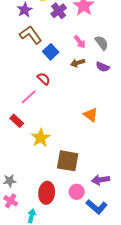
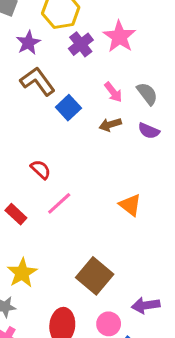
red semicircle: (44, 79) -> (41, 169), moved
pink line: (29, 97) -> (59, 203), moved
yellow star: (41, 138) -> (22, 273), moved
brown square: (68, 161) -> (95, 276), turned 30

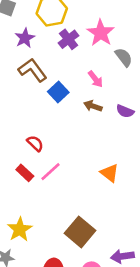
gray semicircle: (147, 94) -> (124, 57), moved
brown arrow: (110, 125) -> (93, 106), turned 36
red rectangle: (16, 214) -> (25, 173), moved

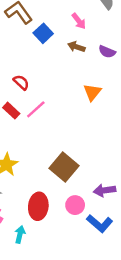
orange triangle: (110, 173) -> (92, 92), moved, turned 30

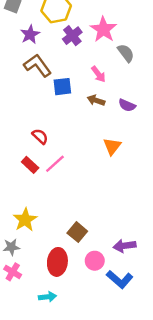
blue square: (43, 33) -> (62, 87), turned 36
brown square: (64, 167) -> (77, 232), moved, size x0.7
cyan arrow: (20, 234) -> (47, 297), moved, turned 70

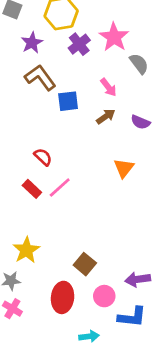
brown arrow: (96, 100) -> (106, 117), turned 126
blue L-shape: (120, 279) -> (132, 317), turned -35
cyan arrow: (47, 297) -> (89, 336), moved

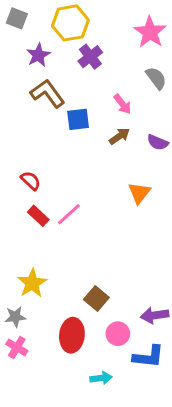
pink star: (114, 37) -> (150, 32), moved
red semicircle: (43, 157) -> (31, 181), moved

